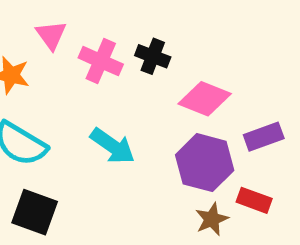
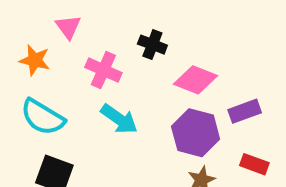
pink cross: (101, 61) -> (103, 70), moved
red rectangle: (254, 200) -> (254, 164), moved

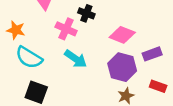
black cross: (152, 45) -> (86, 13), moved
orange star: (35, 60) -> (16, 30), moved

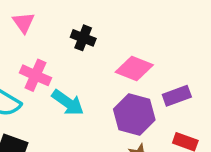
pink cross: (66, 29) -> (35, 75), moved

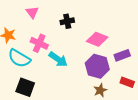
black cross: (83, 38) -> (67, 21), turned -32

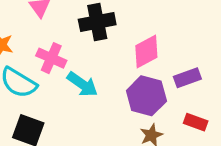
black cross: (67, 21) -> (97, 22), size x1.5
pink diamond: (97, 39) -> (146, 51), turned -50

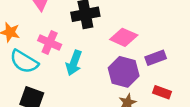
pink diamond: (146, 51) -> (124, 37), turned 52
cyan arrow: (82, 84) -> (74, 63), turned 75

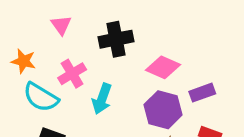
pink cross: (50, 42) -> (72, 74), turned 35

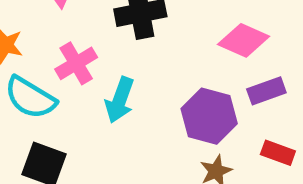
pink diamond: (163, 67) -> (244, 40), moved

